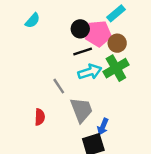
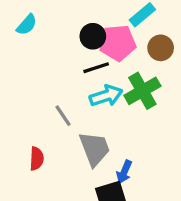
brown circle: (117, 43) -> (161, 48), moved

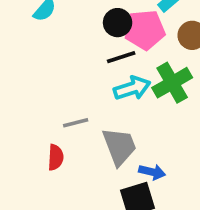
gray line: (63, 116) -> (76, 123), moved, turned -70
blue arrow: (124, 172) -> (152, 172), turned -100

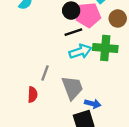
green cross: (172, 83) -> (105, 48), turned 35
gray line: (76, 123) -> (45, 73), turned -56

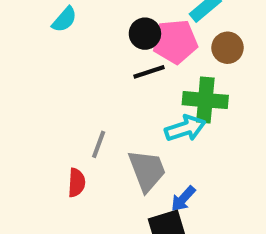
cyan arrow: (80, 51) -> (185, 128), moved
blue arrow: (93, 104) -> (183, 199), turned 119

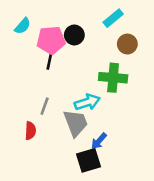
pink pentagon: (175, 42) -> (51, 40), moved
black line: (149, 72) -> (50, 60), moved, turned -60
cyan arrow: (185, 128) -> (87, 102), moved

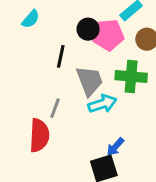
pink pentagon: (51, 40) -> (108, 35), moved
gray trapezoid: (76, 123) -> (89, 81), moved
red semicircle: (30, 131) -> (39, 135), size x1.6

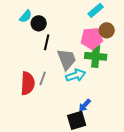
black circle: (88, 29) -> (39, 23), moved
pink pentagon: (108, 35) -> (92, 38), moved
red semicircle: (39, 135) -> (28, 83), moved

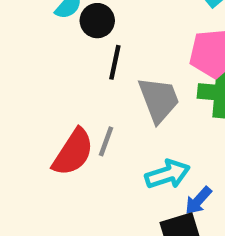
cyan arrow: (76, 75) -> (168, 174), moved
red semicircle: (28, 83) -> (73, 152), turned 30

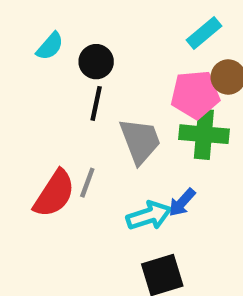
black circle: (97, 21) -> (96, 62), moved
blue arrow: (198, 201) -> (182, 202), moved

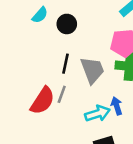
black line: (96, 103) -> (66, 64), moved
blue arrow: (182, 202) -> (117, 106), turned 120

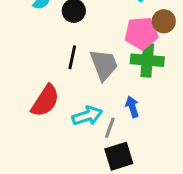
gray line: (62, 94) -> (110, 128), moved
cyan arrow: (97, 114) -> (87, 116), moved

